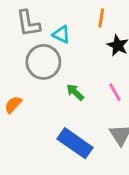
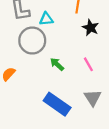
cyan triangle: (61, 34) -> (46, 19), turned -32

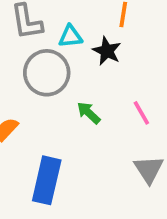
black star: (91, 28) -> (107, 51), moved
blue rectangle: (57, 104) -> (47, 180), moved, turned 68

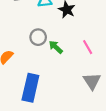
gray circle: (47, 73) -> (38, 37), moved, size x0.6

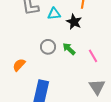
green arrow: (56, 47) -> (69, 49), moved

